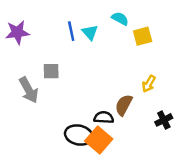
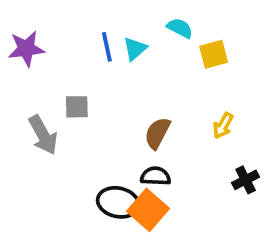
cyan triangle: (90, 32) -> (135, 49), turned 30
brown semicircle: (124, 105) -> (157, 133), moved

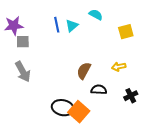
yellow square: (214, 54) -> (126, 32), moved
gray square: (77, 107) -> (23, 42), moved
yellow arrow: (223, 126) -> (119, 67), turned 48
black semicircle: (156, 176) -> (99, 90), moved

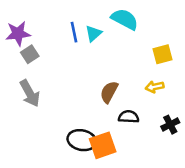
cyan semicircle: (96, 15) -> (125, 19), size x1.5
yellow square: (126, 32) -> (162, 54), moved
gray square: (23, 42) -> (30, 54), turned -32
orange square: (79, 112) -> (103, 145), turned 30

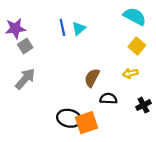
cyan semicircle: (125, 19) -> (135, 16), moved
yellow square: (162, 54) -> (137, 46), turned -35
gray arrow: (30, 93) -> (25, 79), turned -110

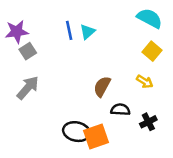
yellow arrow: (130, 73) -> (145, 82), turned -136
black cross: (143, 105) -> (148, 122), moved

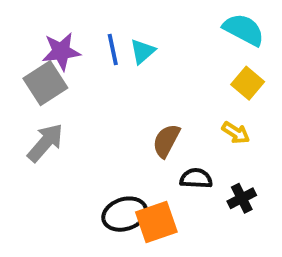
purple star: (17, 32) -> (61, 51), moved
gray square: (28, 51) -> (45, 83), size x1.5
black ellipse: (76, 132) -> (125, 214), turned -30

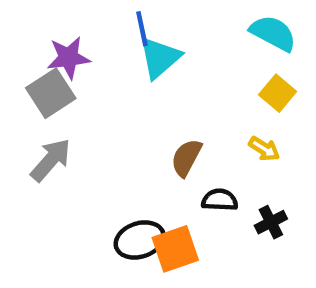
blue line: (113, 49) -> (142, 29), moved
cyan triangle: (143, 51) -> (160, 58), size x1.5

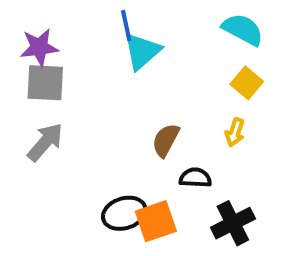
purple star: (69, 58) -> (39, 47), moved
gray square: (51, 93) -> (45, 83), turned 36
yellow arrow: (264, 149) -> (235, 132), turned 76
black cross: (271, 222) -> (233, 223), moved, size x1.5

